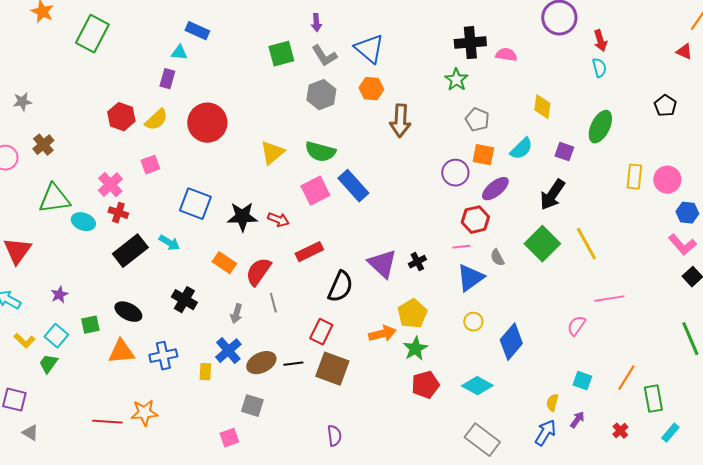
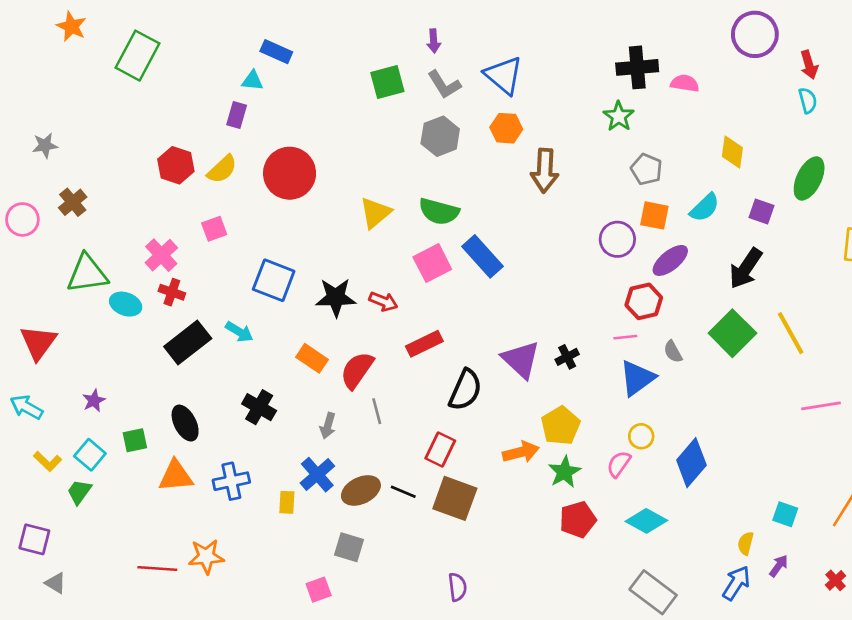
black ellipse: (128, 312) -> (185, 423), turned 36
pink semicircle: (576, 326) -> (619, 464), moved
black line: (293, 364) -> (403, 492), turned 30

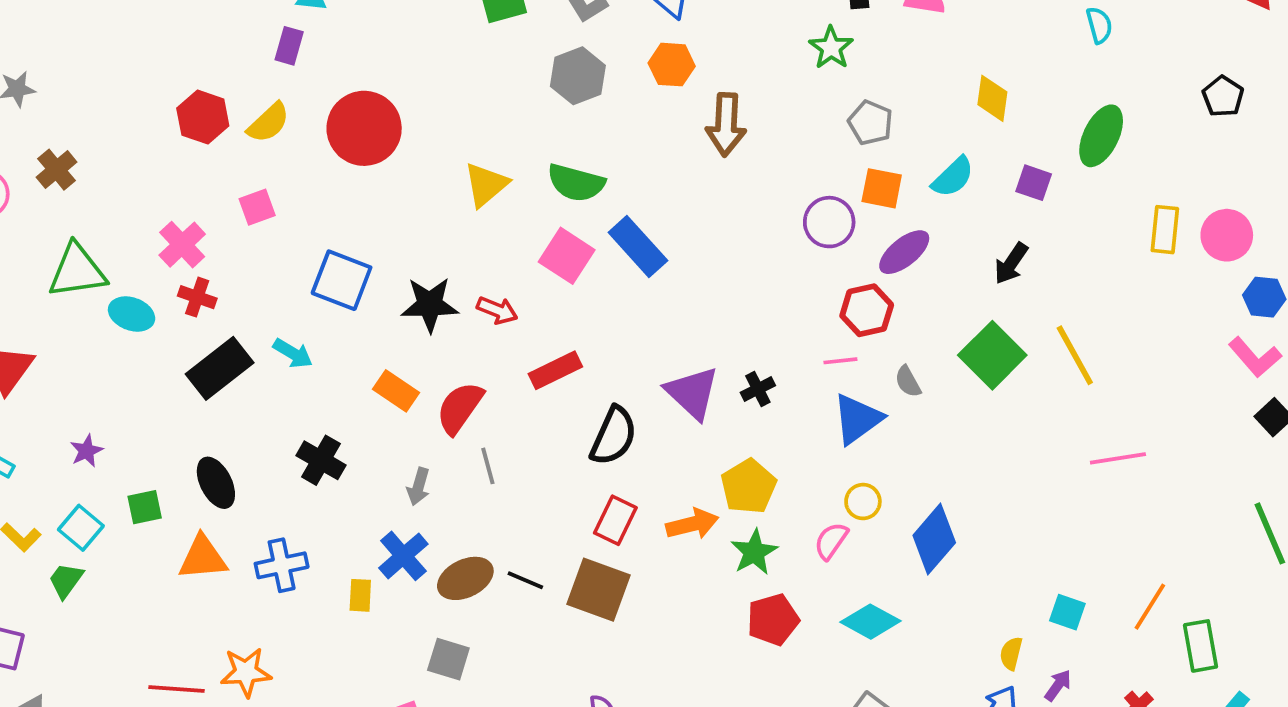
pink square: (432, 263) -> (567, 256), turned -30
black arrow: (746, 268) -> (1011, 263), size x0.7
red rectangle: (440, 449) -> (615, 520), moved

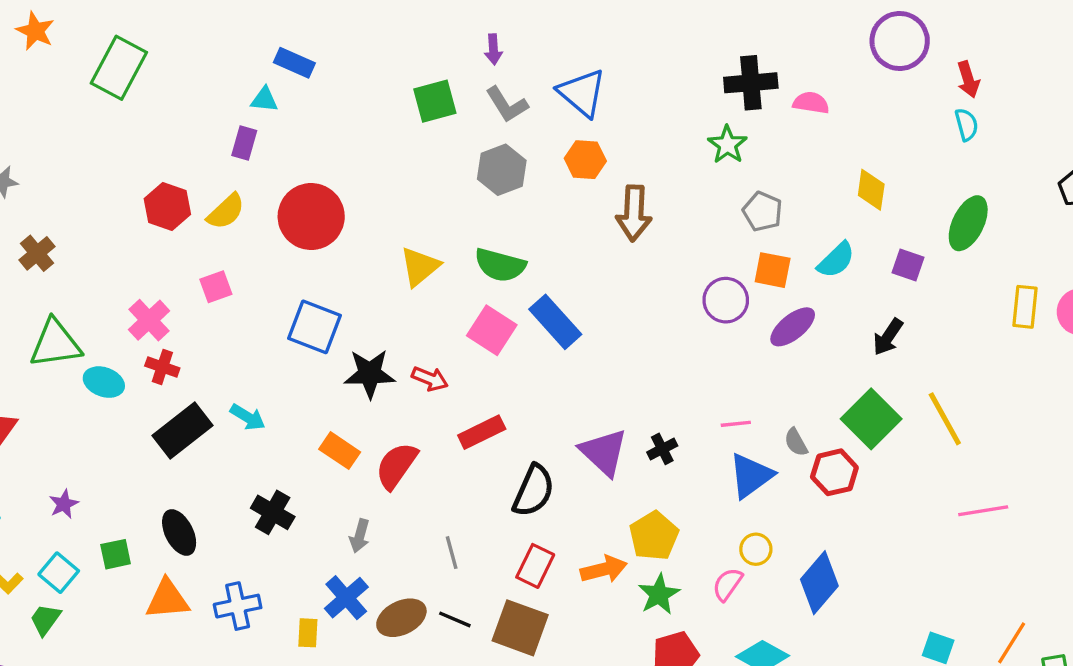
blue square: (342, 280) -> (315, 327), moved
red hexagon: (867, 310) -> (834, 472), moved
gray line: (488, 466) -> (452, 553), moved

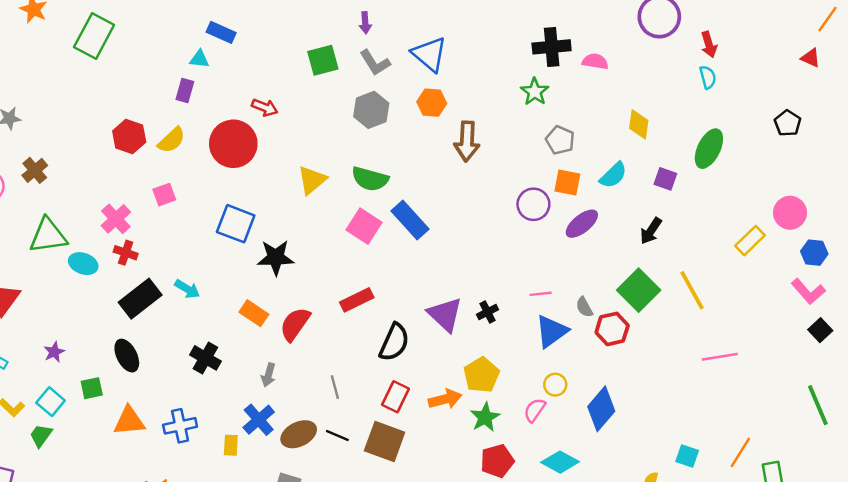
yellow rectangle: (1025, 307) -> (750, 241), moved, turned 40
red arrow: (430, 379) -> (265, 107), moved
black ellipse: (179, 532) -> (127, 356), moved

